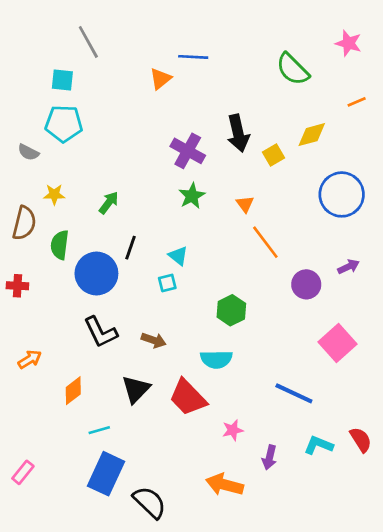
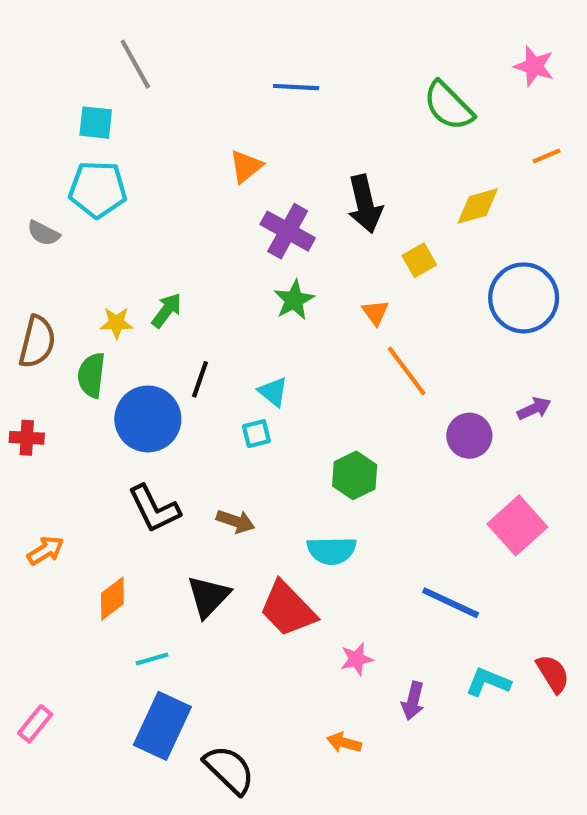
orange triangle: (160, 79) -> (246, 166), moved
yellow square: (274, 155) -> (419, 260), moved
yellow star: (54, 194) -> (117, 323), moved
orange arrow: (225, 485) -> (344, 743), size x0.6

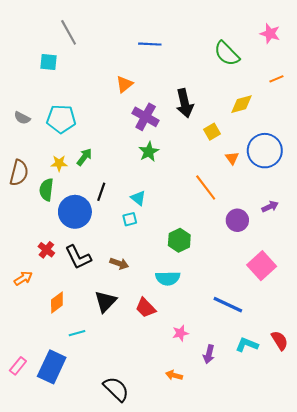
cyan pentagon: (98, 189) -> (61, 119), moved
orange triangle: (375, 313) -> (232, 158), moved
red cross: (27, 438) -> (46, 250), moved, turned 35
red trapezoid: (288, 609) -> (146, 308), size x0.7
blue rectangle: (162, 726) -> (52, 367), moved

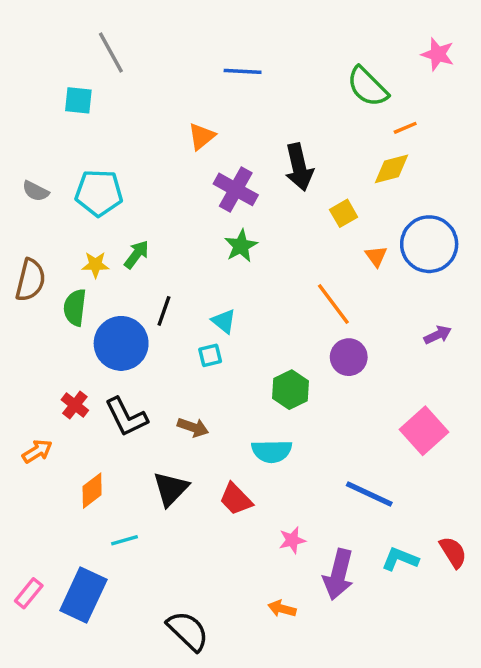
orange line: (276, 79) -> (405, 128), moved
purple circle: (237, 220) -> (349, 357), moved
purple arrow: (209, 354) -> (338, 574), size x1.6

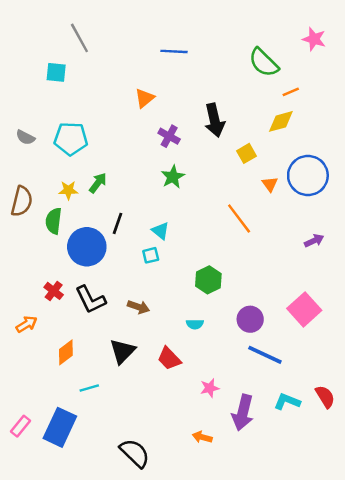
purple cross: (236, 189) -> (169, 136), size x0.7
purple circle: (349, 357) -> (250, 319), moved
cyan semicircle: (272, 451) -> (195, 324), size x0.6

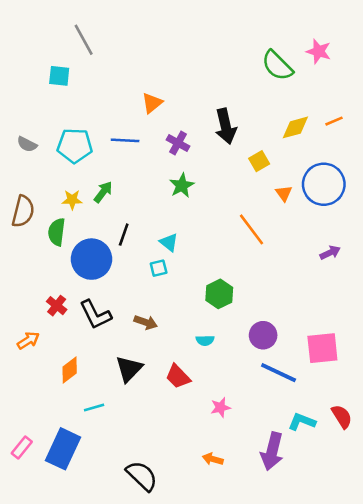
pink star: (314, 39) -> (319, 51), moved
blue line: (174, 51) -> (125, 140), moved
orange line: (291, 92) -> (334, 121), moved
pink square: (304, 309) -> (322, 348), moved, turned 36
purple arrow: (243, 413) -> (272, 451), moved

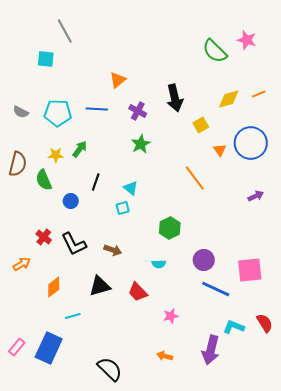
green semicircle: (57, 232) -> (44, 180), turned -30
blue circle: (91, 259) -> (71, 201), size x0.5
black triangle: (129, 369) -> (100, 286), turned 30

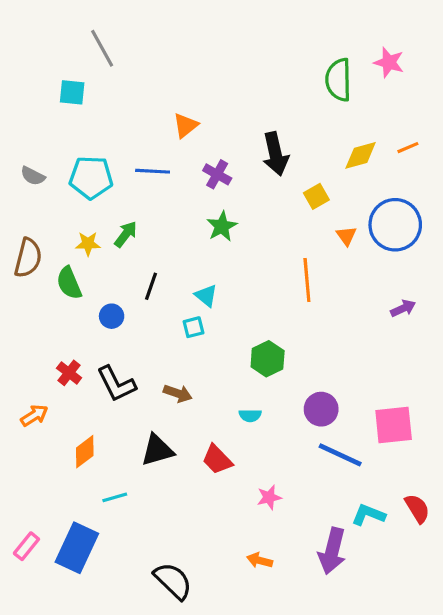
green semicircle: (215, 51) -> (338, 80), turned 44
orange line: (195, 178) -> (307, 280), turned 32

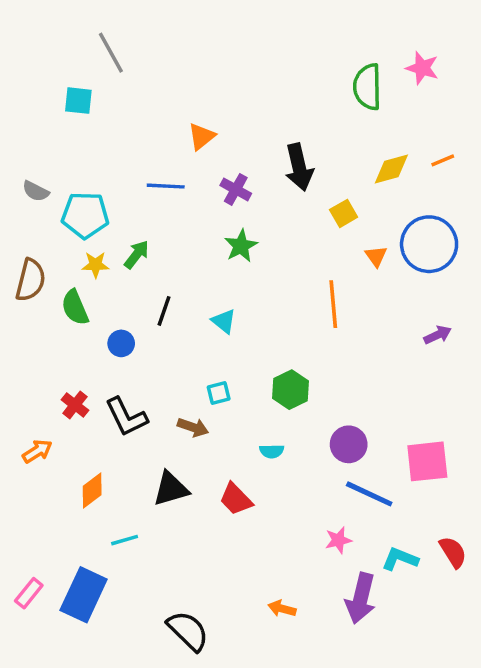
cyan pentagon: (91, 177) -> (85, 215), moved
cyan square: (193, 327) -> (219, 393), moved
pink star: (269, 497) -> (338, 540), moved

